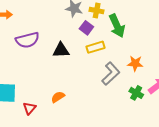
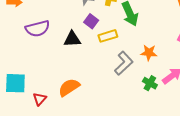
purple square: (86, 28) -> (91, 21), moved
orange semicircle: (58, 97) -> (69, 87), size x1.5

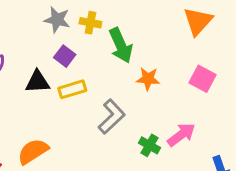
yellow rectangle: (108, 36) -> (72, 89), moved
orange star: (149, 53) -> (148, 79), moved

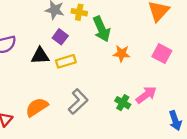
gray L-shape: (112, 117) -> (78, 102), moved

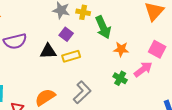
pink arrow: (146, 95) -> (143, 69), moved
green cross: (123, 103) -> (120, 78), moved

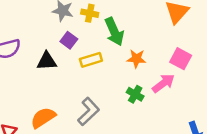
yellow rectangle: (71, 56) -> (91, 60), moved

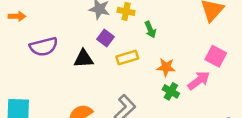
green arrow: (114, 32) -> (150, 30), size x0.6
orange star: (136, 59) -> (166, 67), moved

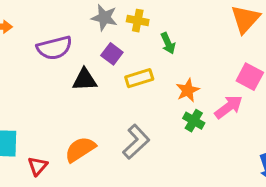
purple semicircle: (44, 47) -> (54, 48), moved
orange star: (166, 67) -> (188, 90), turned -30

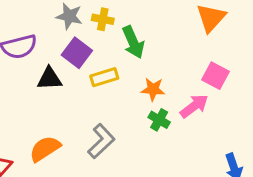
green arrow: (168, 43) -> (133, 42), size x1.5
purple square: (112, 54) -> (77, 53), size x1.4
orange star: (188, 90) -> (153, 89), turned 30

